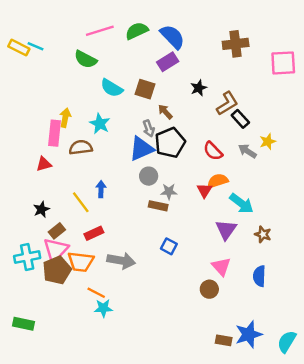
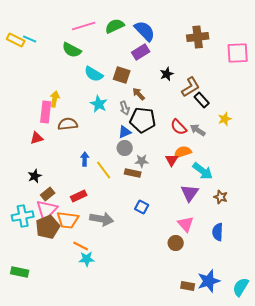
cyan star: (100, 124) -> (99, 104), moved
black pentagon: (170, 143) -> (143, 120), turned 30
blue triangle: (141, 149) -> (125, 132), moved, size x0.6
gray arrow: (247, 151) -> (198, 130), moved
yellow line: (81, 202) -> (104, 170), moved

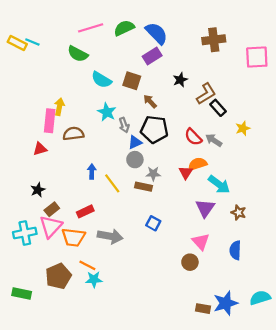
gray arrow: (125, 108) -> (124, 125), moved
brown pentagon: (48, 227) -> (58, 276), moved
cyan semicircle: (241, 287) -> (260, 298), moved, turned 42

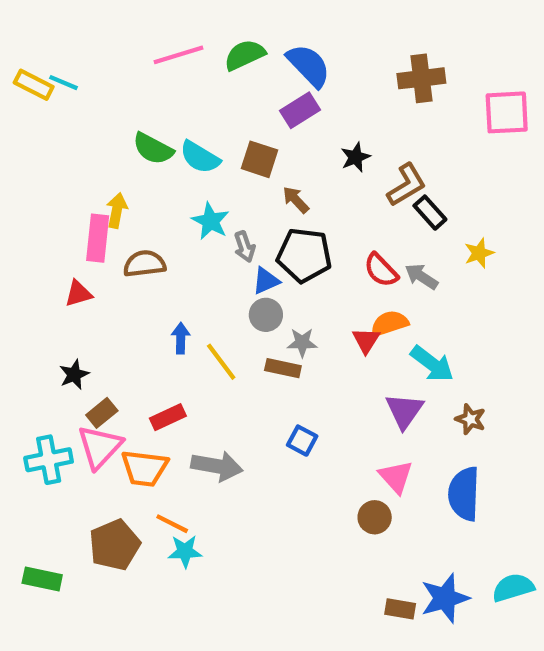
green semicircle: (78, 54) -> (153, 149), moved
blue semicircle: (235, 250) -> (464, 494), size x1.4

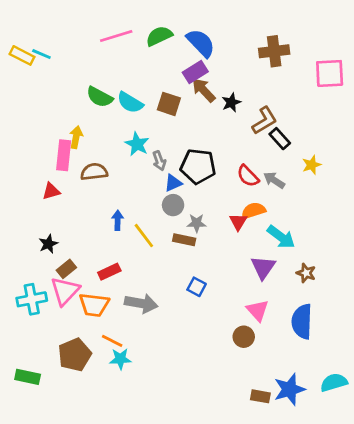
brown arrow: (296, 200) -> (204, 90), moved, size x1.4

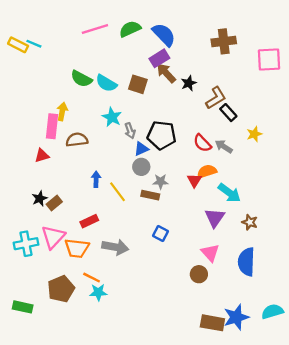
brown rectangle: (66, 269) -> (54, 203), moved
brown rectangle: (260, 396) -> (212, 323), size x1.5

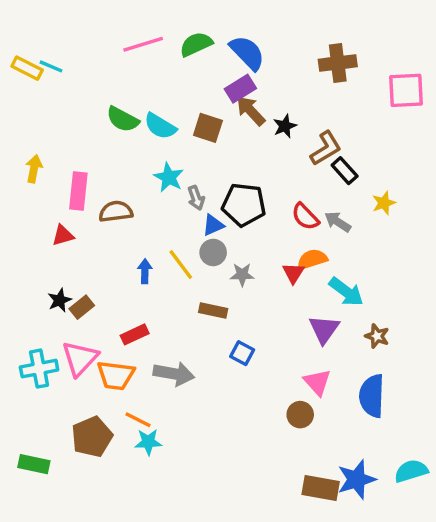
yellow arrow: (62, 111) -> (34, 169), moved
yellow line: (118, 192) -> (181, 264), moved
brown rectangle: (150, 195) -> (213, 311), moved

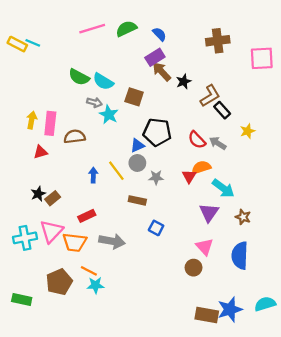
blue semicircle: (247, 53) -> (159, 34), size x0.6
brown square: (208, 128) -> (134, 97), moved
yellow arrow: (34, 169) -> (32, 120), moved
gray arrow: (196, 198) -> (94, 102), moved, turned -56

